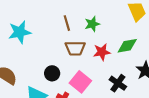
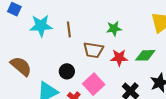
brown line: (67, 23) -> (69, 29), moved

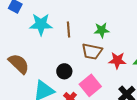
green star: (114, 29) -> (102, 30), moved

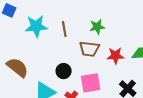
pink square: (90, 85) -> (91, 83), turned 35

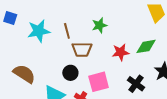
brown trapezoid: (89, 49) -> (82, 49), moved

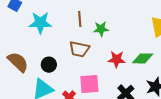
brown line: (67, 31) -> (80, 19), moved
black circle: (70, 73) -> (49, 65), moved

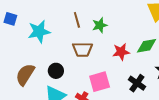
brown semicircle: (18, 62) -> (25, 75), turned -90

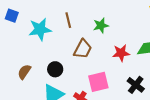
brown line: (77, 20) -> (68, 20), moved
brown trapezoid: (83, 49) -> (83, 49), turned -65
brown semicircle: (25, 75) -> (24, 72), size x0.7

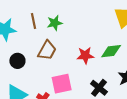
green star: (101, 25) -> (55, 23), moved
black circle: (55, 69) -> (17, 61), moved

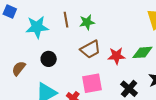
brown trapezoid: (47, 50) -> (90, 49), moved, turned 30

